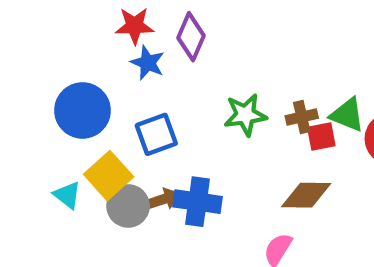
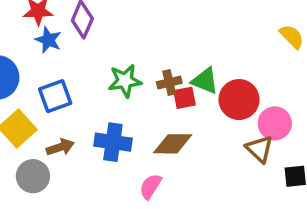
blue cross: (198, 202) -> (113, 142), moved
gray circle: (128, 206) -> (33, 176), moved

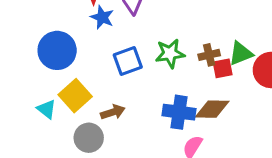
green triangle: (205, 81) -> (241, 53), turned -44
blue square: (55, 96) -> (128, 61), moved
blue cross: (113, 142) -> (179, 112), moved

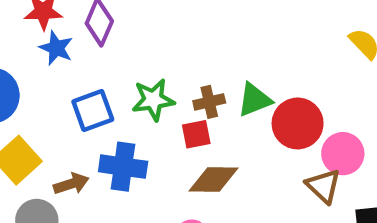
red square: (223, 68) -> (196, 134), moved
blue cross: (179, 112) -> (123, 167), moved

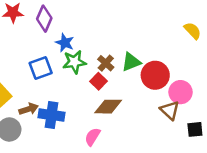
blue star: (56, 48) -> (65, 43), moved
brown cross: (209, 102) -> (106, 63), turned -35
red square: (196, 134) -> (99, 81), turned -35
blue cross: (123, 167) -> (51, 115), moved

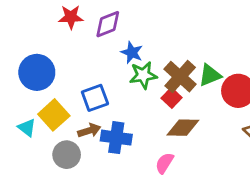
purple diamond: (44, 19) -> (108, 24), turned 45
brown cross: (106, 63) -> (180, 77), size x1.6
blue square: (41, 68) -> (95, 98), moved

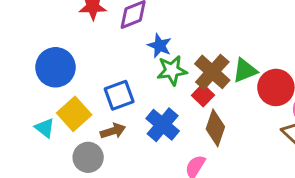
brown diamond: (183, 128) -> (215, 128), turned -72
blue cross: (116, 138) -> (163, 125), moved, turned 32

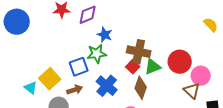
blue circle: (56, 67) -> (17, 22), moved
green star: (172, 70) -> (97, 54), moved
green triangle: (245, 70) -> (153, 67), moved
brown cross: (212, 72) -> (139, 52), turned -30

